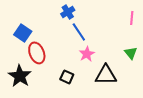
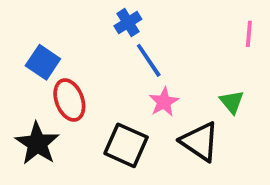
green triangle: (131, 53) -> (232, 102), moved
black triangle: (106, 75) -> (200, 142), turned 35
black square: (67, 77) -> (126, 145), size x1.6

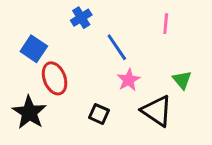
blue cross: (128, 23) -> (81, 18), moved
pink line: (249, 34) -> (166, 24), moved
black square: (126, 145) -> (99, 114), size x0.6

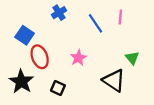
blue line: (117, 47) -> (96, 23), moved
pink star: (129, 80) -> (78, 58), moved
black square: (99, 114) -> (58, 88), moved

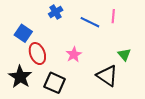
blue line: (96, 23) -> (90, 22), turned -30
black square: (58, 88) -> (55, 83), size x1.5

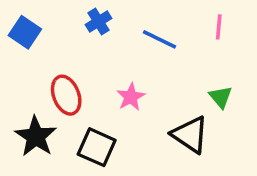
pink line: (113, 16) -> (219, 27), moved
blue square: (23, 33) -> (25, 32), moved

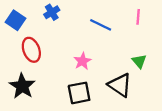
blue cross: (98, 22) -> (52, 12), moved
red ellipse: (66, 95) -> (31, 50), moved
black square: (97, 147) -> (79, 93), moved, turned -35

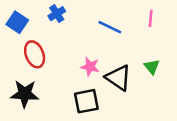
pink star: (82, 61) -> (90, 67), turned -30
black triangle: (120, 85) -> (118, 78), moved
black star: (22, 86) -> (25, 94), turned -30

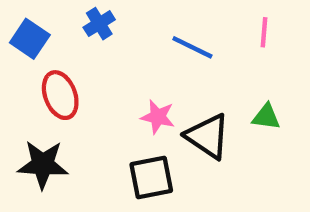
green triangle: (152, 67) -> (266, 117), turned -42

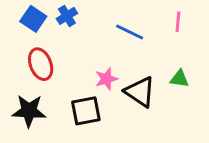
blue square: (30, 39) -> (33, 19), moved
pink star: (158, 117) -> (106, 79), turned -30
black square: (151, 177) -> (86, 111), moved

